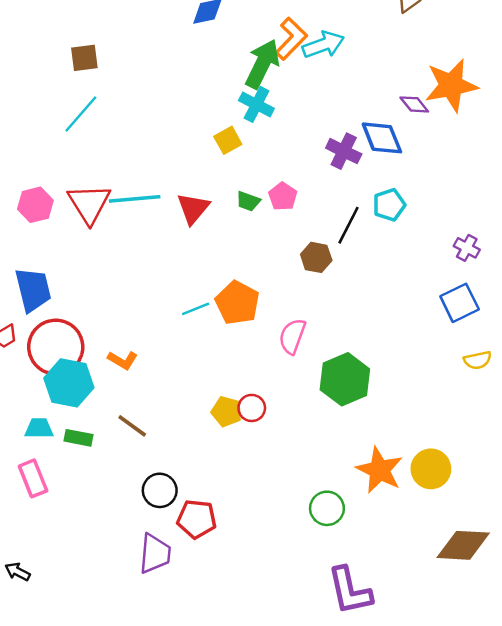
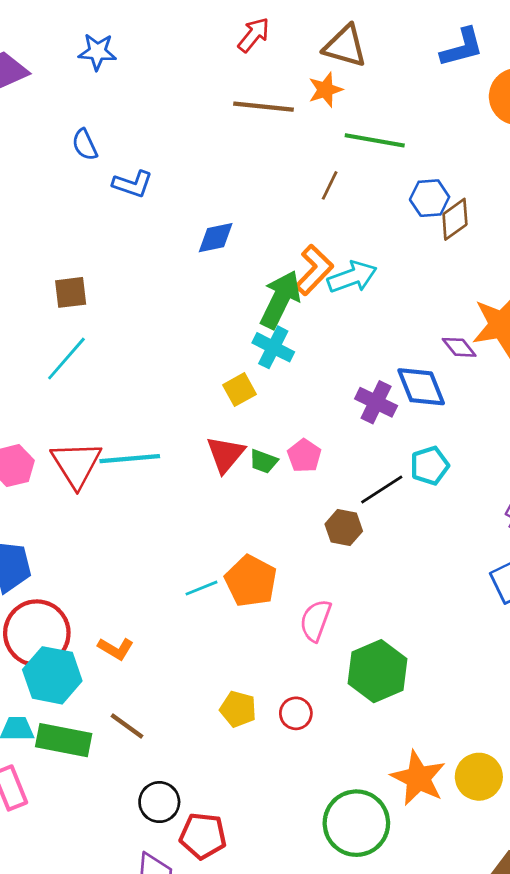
red triangle: (193, 208) -> (225, 454), moved
black line: (348, 225) -> (382, 490), turned 30
red circle: (252, 408) -> (296, 713), moved
green rectangle: (78, 438) -> (64, 740), size x1.6
green circle: (327, 508) -> (356, 823), size x1.6

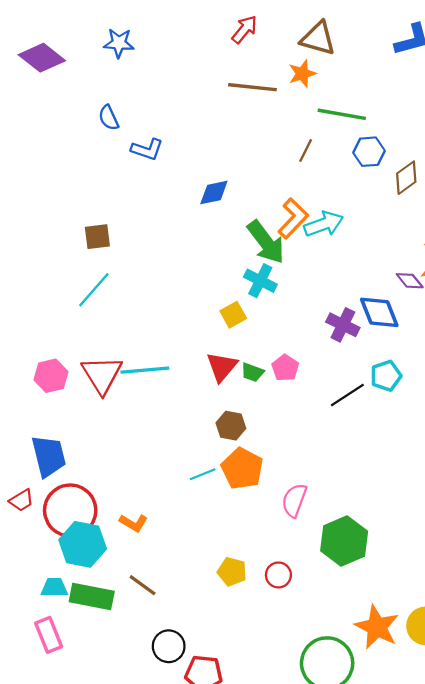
blue hexagon: (430, 198) -> (369, 152), moved
green arrow: (280, 299) -> (266, 242), turned 117
brown hexagon: (344, 528) -> (231, 426), moved

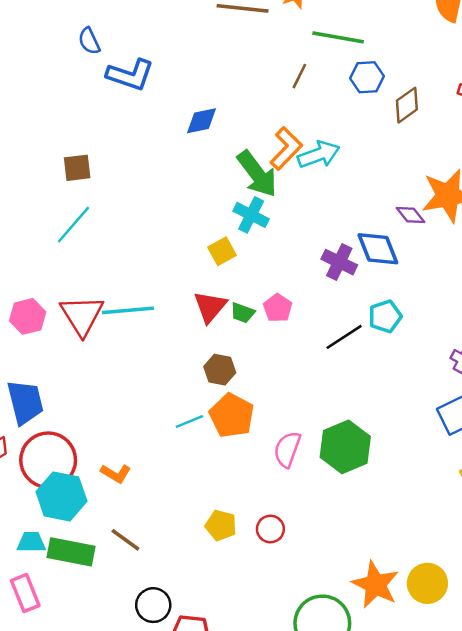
blue L-shape: (147, 149) -> (130, 75), size x1.4
green hexagon: (344, 541) -> (345, 447), moved

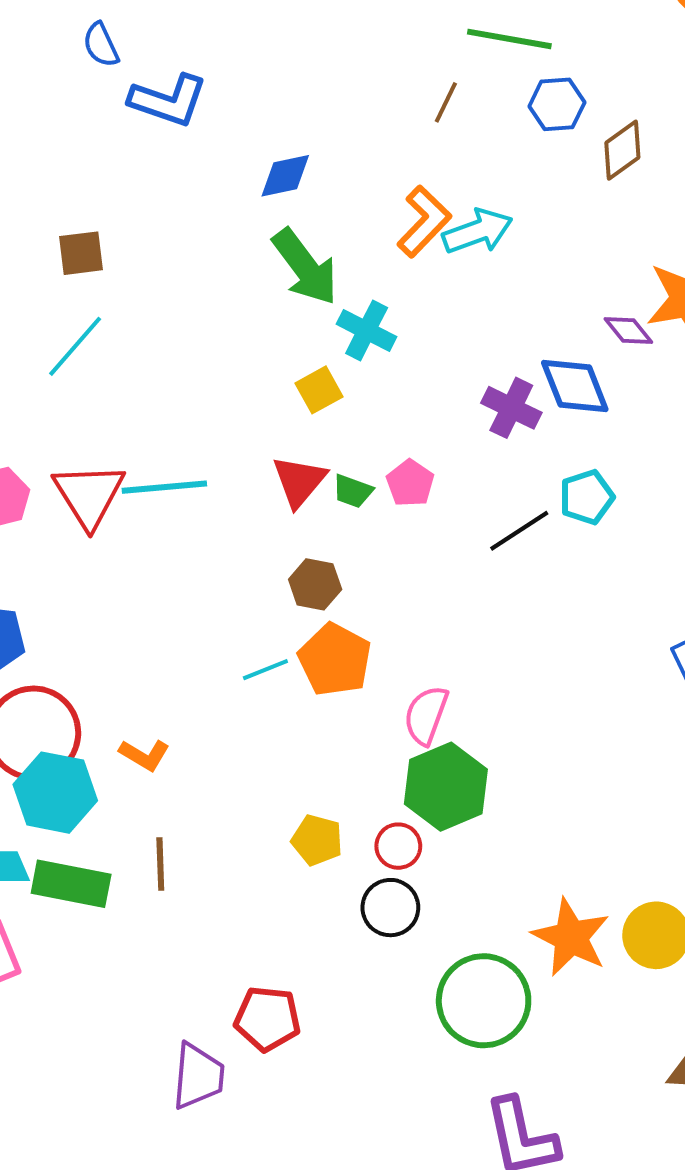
green arrow: (257, 174) -> (305, 267), moved
green hexagon: (345, 447) -> (446, 787), moved
brown line: (125, 540) -> (160, 864), turned 52
black circle: (153, 605) -> (390, 908), moved

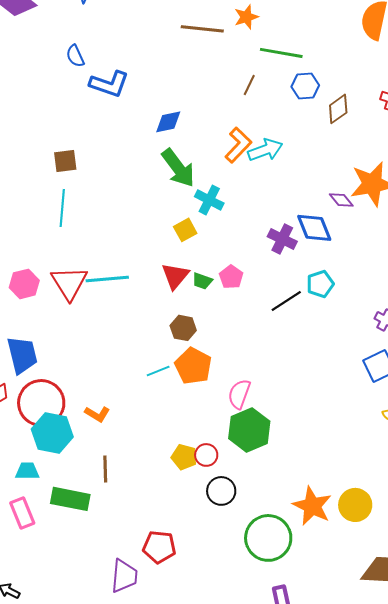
cyan line: (75, 346) -> (62, 208), turned -36
red circle: (398, 846) -> (206, 455), moved
green rectangle: (71, 884) -> (70, 499), moved

